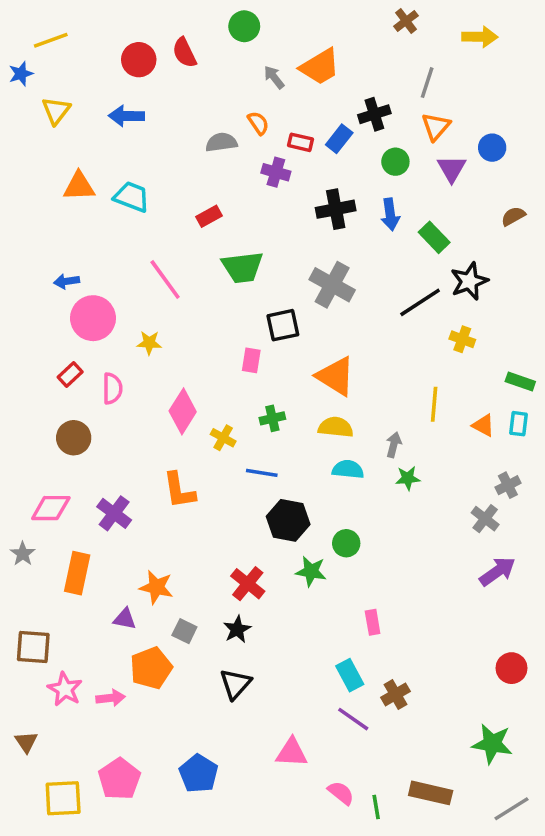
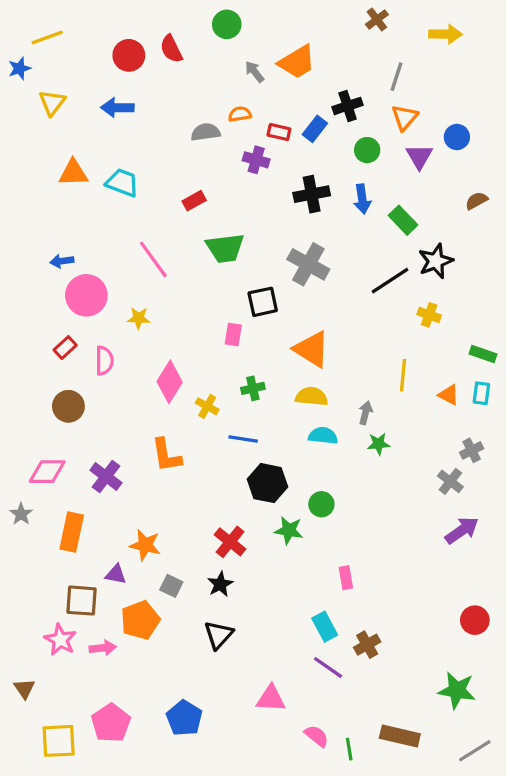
orange semicircle: (258, 123) -> (240, 114), turned -65
brown square: (33, 647) -> (81, 601), moved

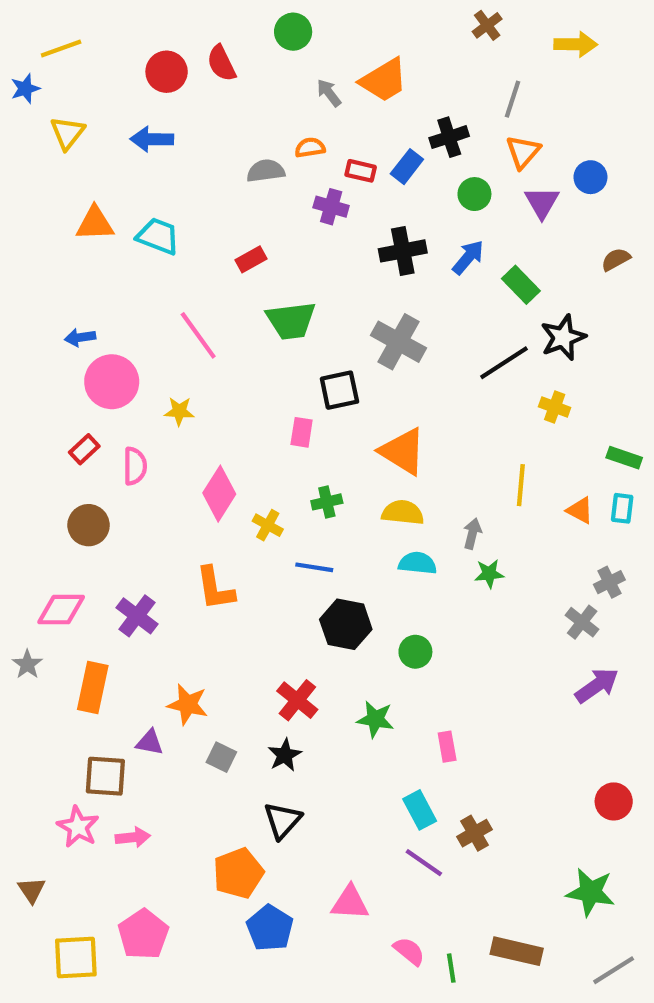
blue arrow: (362, 199) -> (468, 257), turned -132
green star: (289, 530) -> (375, 719), moved
orange pentagon: (140, 620) -> (238, 873), moved
blue pentagon: (184, 718) -> (270, 928), moved

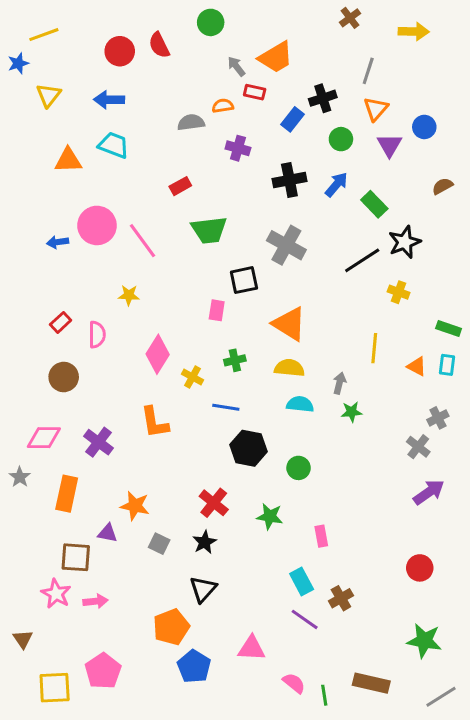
red rectangle: (361, 171) -> (255, 92), moved
cyan trapezoid: (158, 236) -> (114, 145), moved
pink circle: (112, 382) -> (97, 225), moved
red circle: (614, 801) -> (420, 568), moved

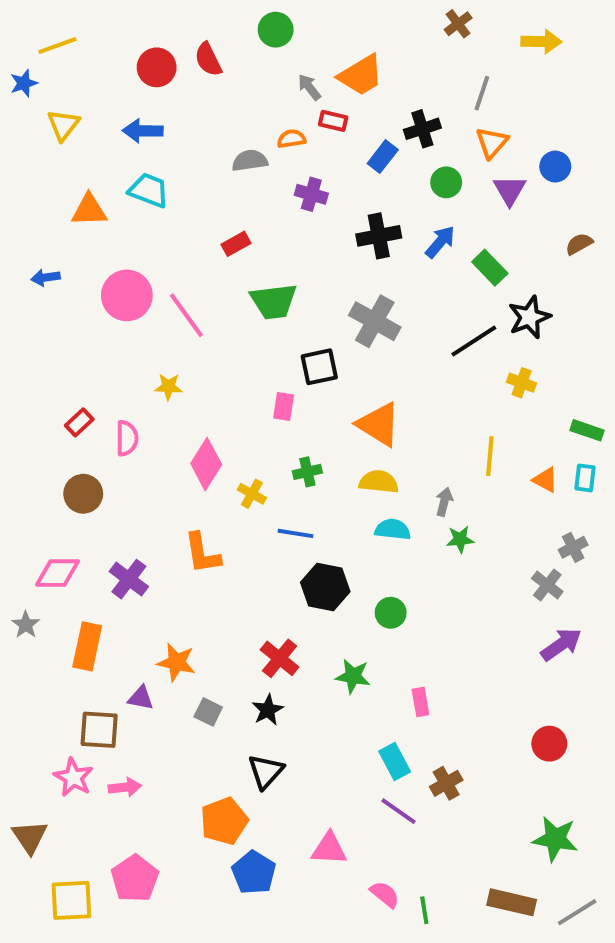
blue arrow: (58, 242) -> (46, 278), moved
brown triangle: (23, 639) -> (30, 837), size x1.4
brown rectangle: (371, 683) -> (512, 902), moved

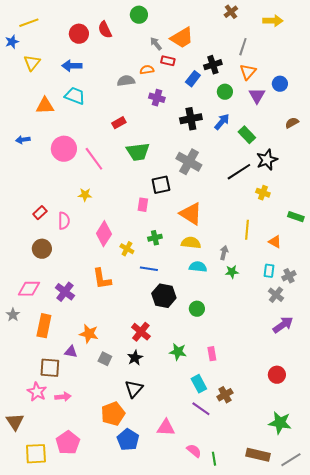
cyan rectangle: (585, 478) -> (269, 271), moved
green star: (353, 676) -> (178, 352), moved

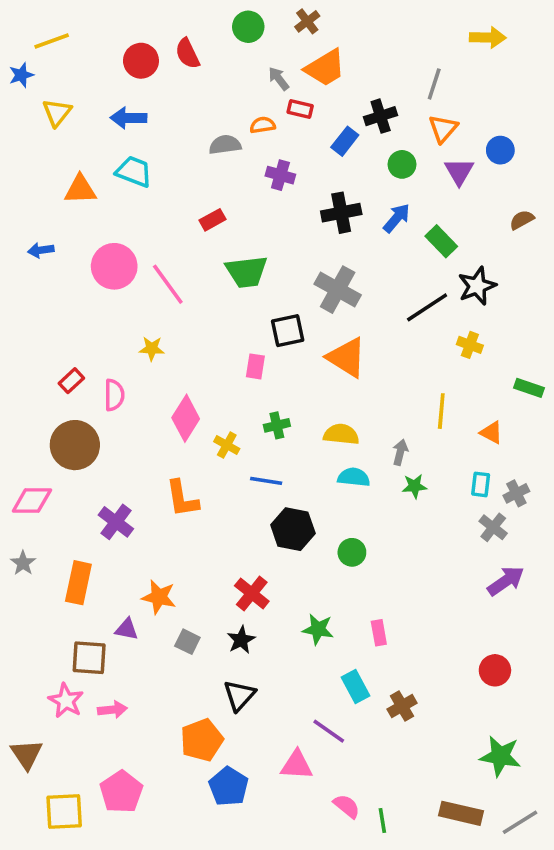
brown cross: (231, 12) -> (307, 21), moved
orange triangle: (191, 214) -> (347, 357), moved
brown circle: (42, 249) -> (75, 445), size x1.4
pink diamond: (29, 289) -> (32, 500), moved
purple line: (201, 409) -> (329, 731), moved

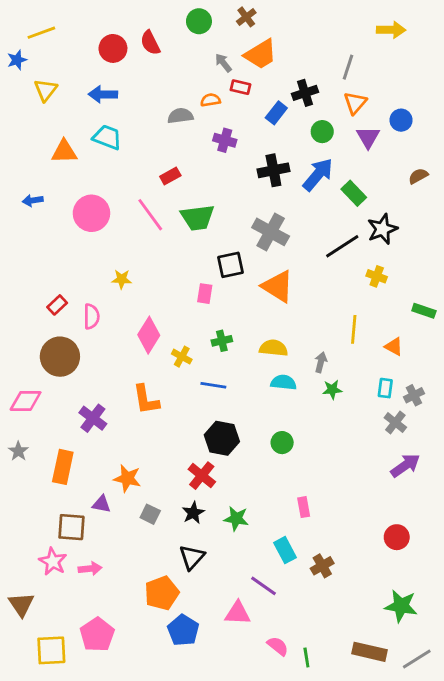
blue arrow: (397, 218) -> (318, 175), size x1.4
pink line: (168, 284) -> (150, 215), moved
black hexagon: (293, 529) -> (222, 438), moved
green star: (318, 629) -> (236, 519), moved

